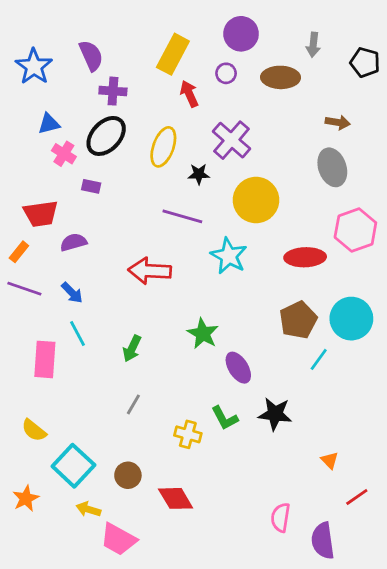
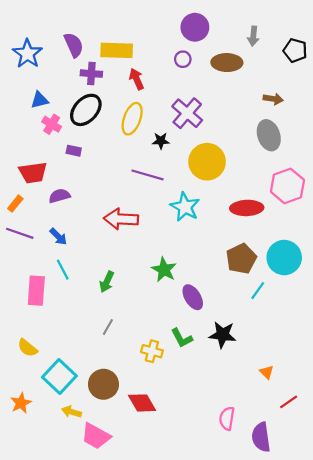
yellow rectangle: (173, 54) -> (117, 50), moved, turned 64
red arrow: (189, 94) -> (137, 79), moved
brown circle: (128, 475) -> (103, 384), size x1.4

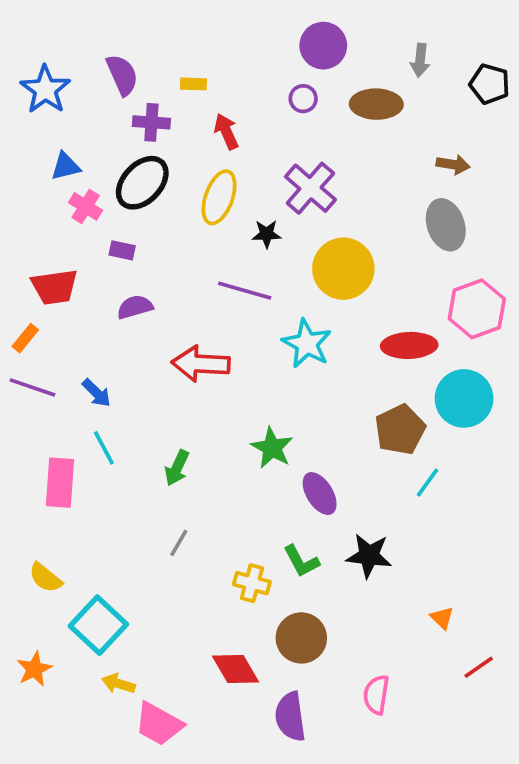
yellow rectangle: (117, 50) -> (193, 84), size x0.5
purple semicircle: (59, 196) -> (135, 307), moved
cyan circle: (284, 258) -> (464, 398), moved
brown circle: (103, 384) -> (301, 638), moved
purple semicircle: (261, 437) -> (290, 717), moved

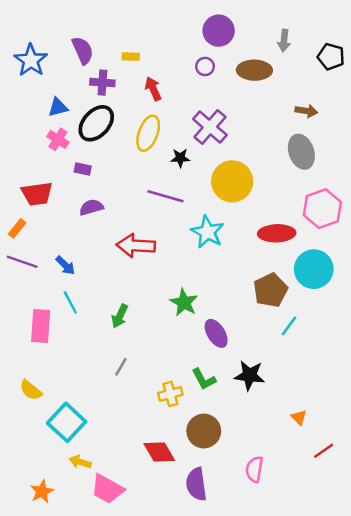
blue triangle: (65, 166) -> (58, 107), moved
yellow cross: (252, 583) -> (170, 394), turned -30
orange star: (34, 669) -> (42, 492), moved

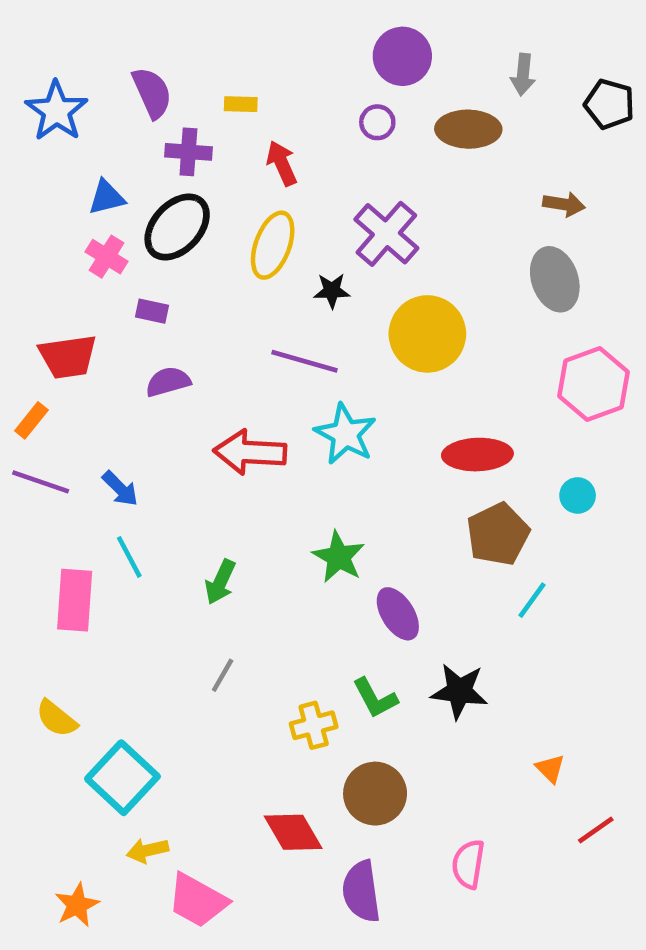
cyan star: (207, 232) -> (345, 434), moved
red ellipse: (277, 233) -> (477, 455), moved
cyan circle: (314, 269) -> (578, 495), size x0.5
yellow arrow: (80, 462) -> (147, 850), turned -30

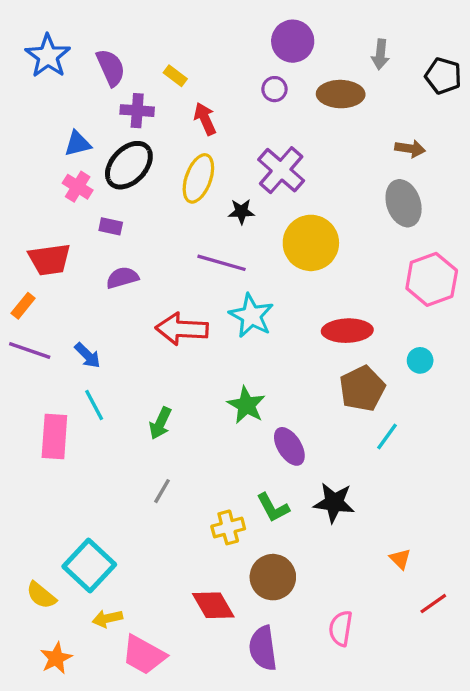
yellow rectangle: (241, 104) -> (175, 76), turned 35
blue star: (56, 111) -> (48, 56), moved
yellow semicircle: (56, 718) -> (41, 595), moved

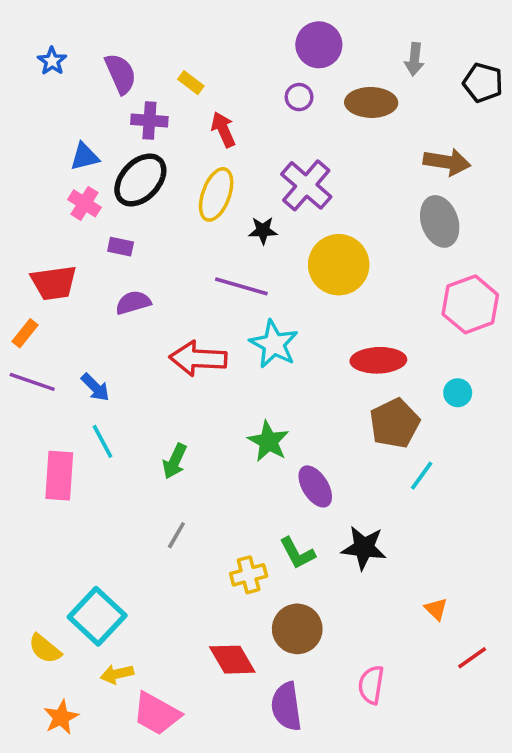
blue star: (48, 56) -> (52, 61), size x0.6
brown arrow: (410, 149) -> (447, 162), size x1.4

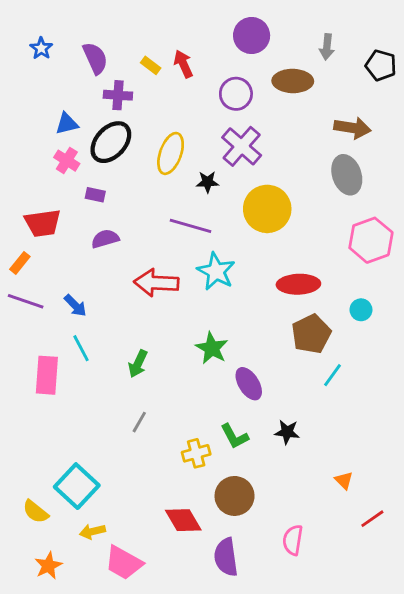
purple circle: (299, 97) -> (236, 94), moved, size x1.5
red arrow: (223, 130) -> (183, 64), moved
black star: (364, 548) -> (287, 432), size x0.7

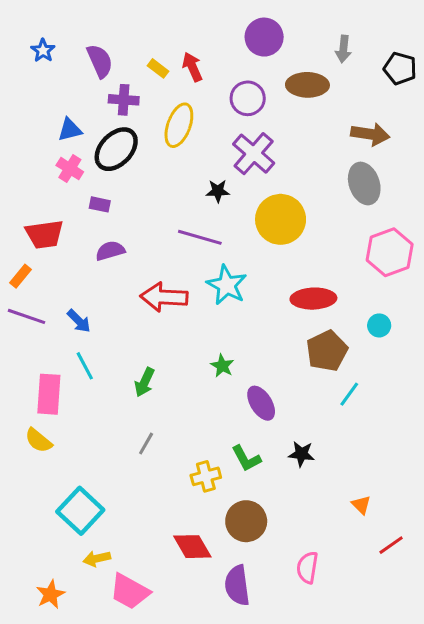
yellow ellipse: (171, 153) -> (179, 125), moved
green star: (212, 348) -> (222, 366), size x0.7
yellow semicircle: (36, 512) -> (38, 441), moved

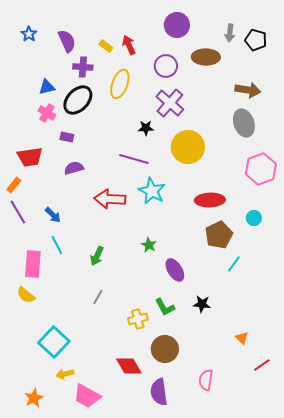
black pentagon: (400, 68) -> (256, 40), moved
purple line: (27, 316) -> (18, 212), turned 40

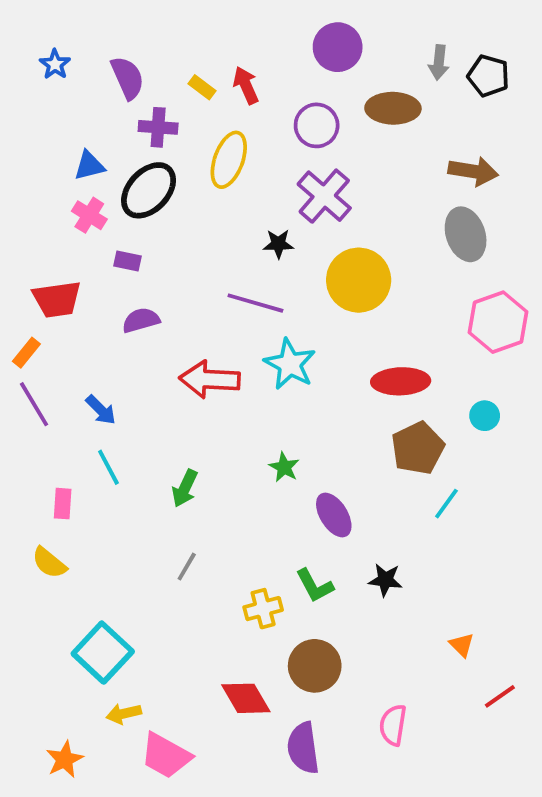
pink rectangle: (33, 264) -> (63, 504), size x0.6

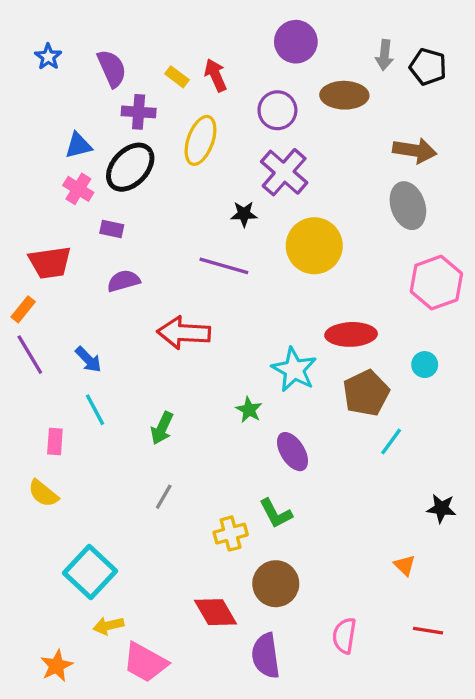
cyan star: (290, 364) -> (294, 370), moved
black star: (385, 580) -> (441, 508), moved
red line: (500, 696) -> (428, 631), moved, turned 44

